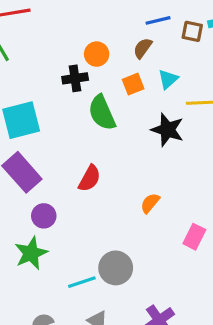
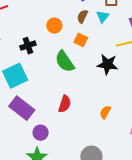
black cross: (75, 78) -> (28, 46), moved
cyan triangle: (168, 79) -> (103, 17), moved
orange square: (133, 84) -> (81, 40), turned -32

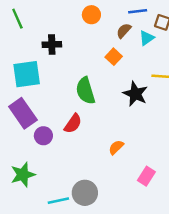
orange circle: (54, 26) -> (91, 15), moved
green semicircle: (65, 61) -> (85, 91), moved
purple circle: (41, 133) -> (43, 136), moved

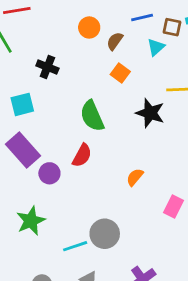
brown semicircle: (124, 31) -> (115, 41), moved
black cross: (52, 45) -> (47, 67), turned 30
cyan square: (27, 74) -> (22, 104), size x0.7

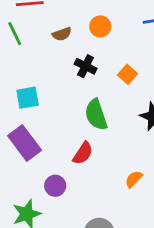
brown semicircle: (115, 41) -> (62, 34), moved, turned -150
black cross: (47, 67) -> (86, 66), moved
purple circle: (49, 173) -> (55, 186), moved

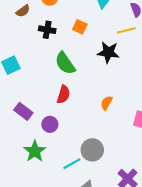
purple rectangle: (25, 143) -> (23, 111), moved, size x0.7

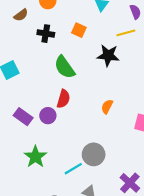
purple circle: (50, 124) -> (48, 116), moved

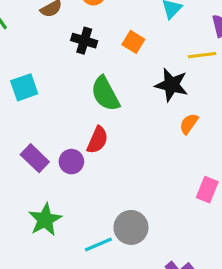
orange semicircle: (107, 107) -> (189, 124), moved

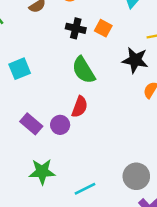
black cross: (84, 41) -> (76, 28), moved
green star: (45, 220) -> (42, 172), turned 30
gray circle: (131, 227) -> (136, 176), moved

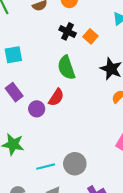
purple rectangle: (31, 124) -> (14, 92), moved
gray circle: (136, 176) -> (75, 164), moved

